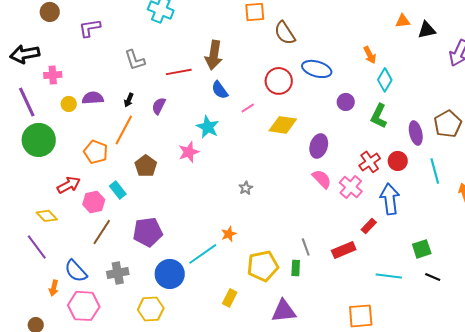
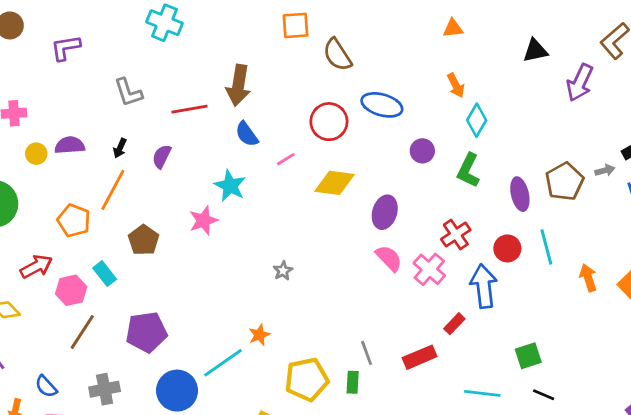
orange triangle: (403, 21) -> (453, 28), moved
red circle: (398, 161) -> (507, 248), moved
blue semicircle: (76, 271) -> (46, 386), size x0.7

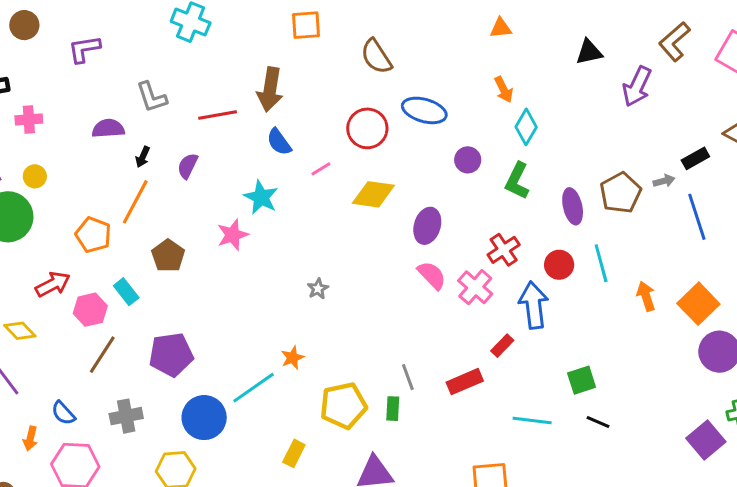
orange square: (296, 25) -> (306, 25), moved
purple semicircle: (70, 145) -> (108, 128), moved
yellow circle: (36, 154) -> (35, 176), moved

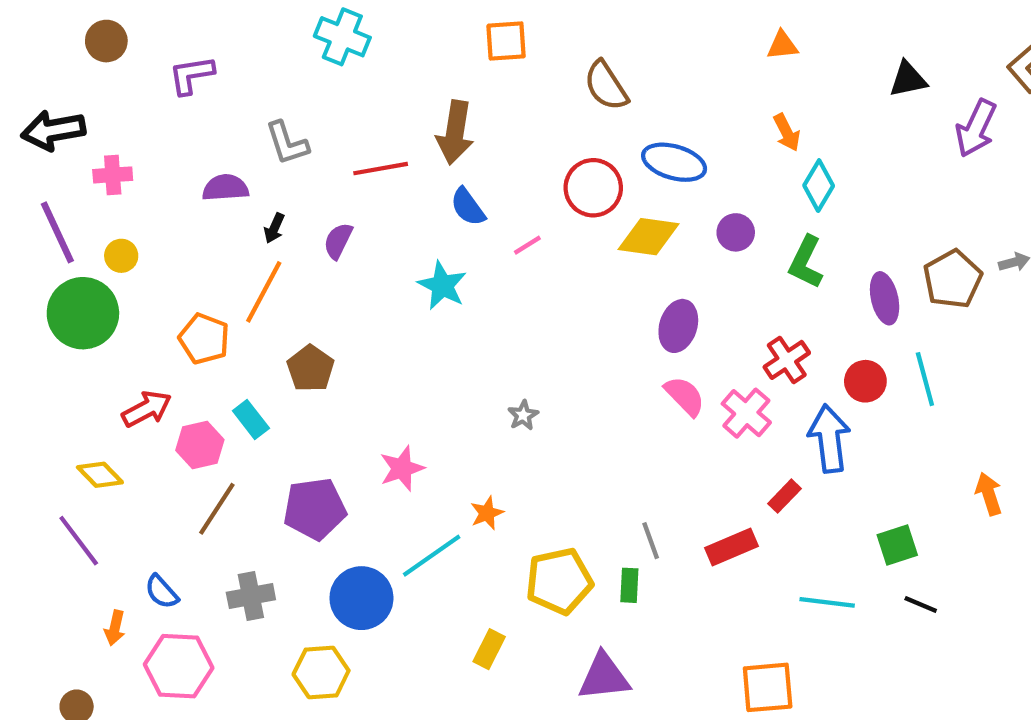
yellow diamond: (373, 194) -> (649, 237), moved
pink star: (233, 235) -> (402, 468), moved
orange arrow: (646, 296) -> (989, 494), moved

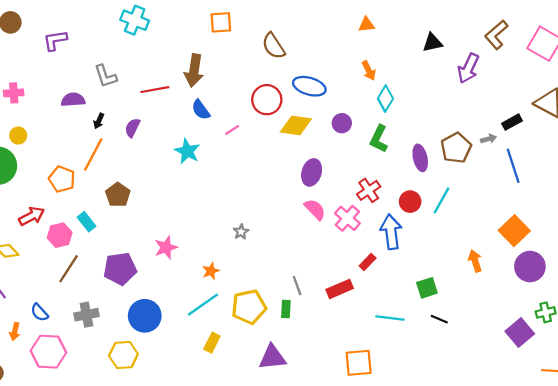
cyan line: (925, 379) -> (441, 200), turned 44
gray star: (523, 415) -> (241, 232), moved
cyan line: (432, 556) -> (203, 305), moved

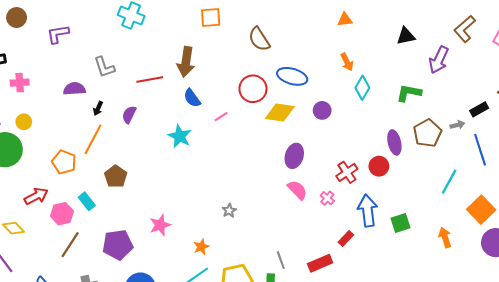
green L-shape: (379, 139) -> (409, 93), moved, turned 75
cyan line: (441, 200) -> (449, 182), moved
red circle: (410, 202) -> (379, 166), moved
pink cross: (347, 218) -> (327, 198), size x0.6
green square: (427, 288) -> (401, 223), moved

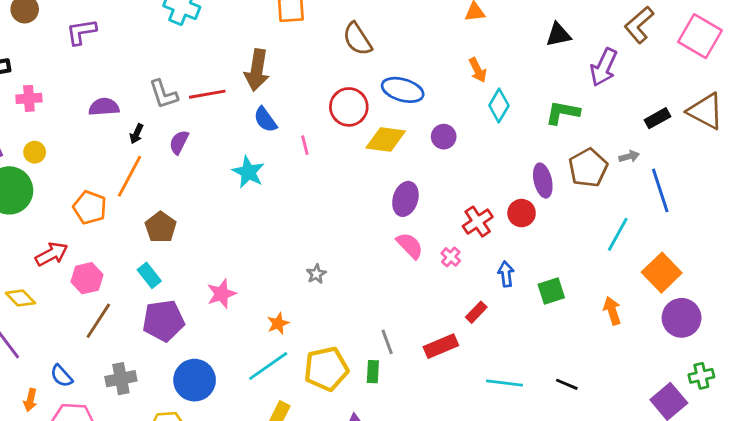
gray L-shape: (104, 67) -> (163, 94), moved
black rectangle: (479, 109) -> (657, 118), moved
pink line: (221, 117) -> (305, 145), turned -72
cyan rectangle: (87, 201) -> (149, 275), moved
blue arrow: (368, 211) -> (506, 274), size x0.6

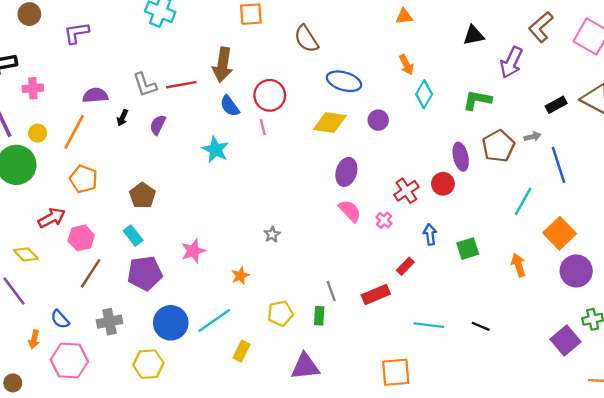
red circle: (349, 107) -> (270, 95), moved
orange line: (129, 176) -> (74, 132), moved
cyan line: (268, 366) -> (214, 320), moved
yellow pentagon: (326, 369) -> (280, 313), size x0.7

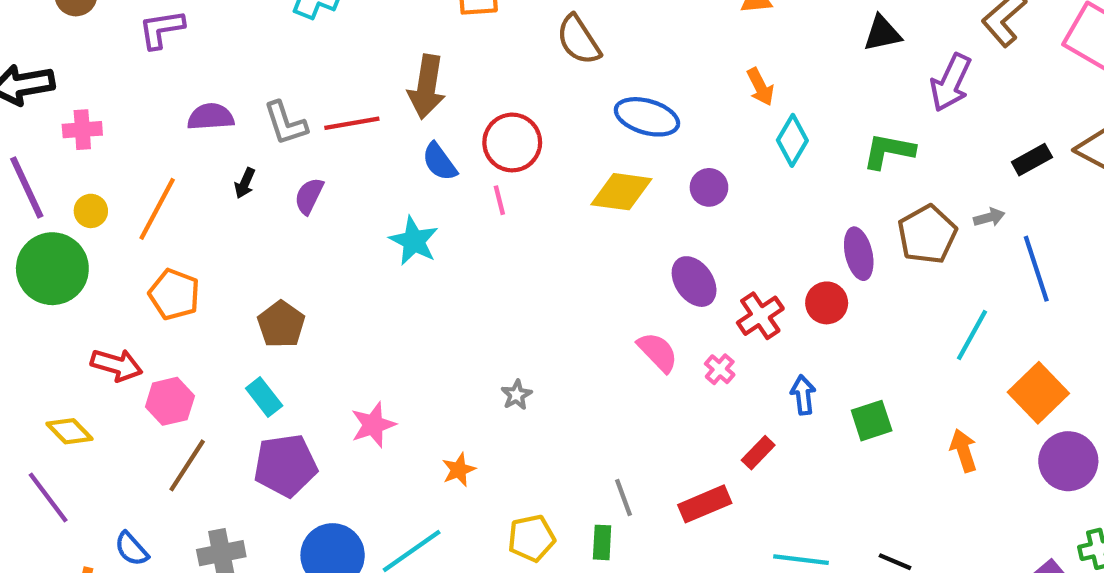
purple semicircle: (95, 95) -> (211, 117), moved
purple ellipse: (346, 172) -> (694, 282), moved, turned -52
red arrow: (52, 218) -> (117, 365), turned 44

